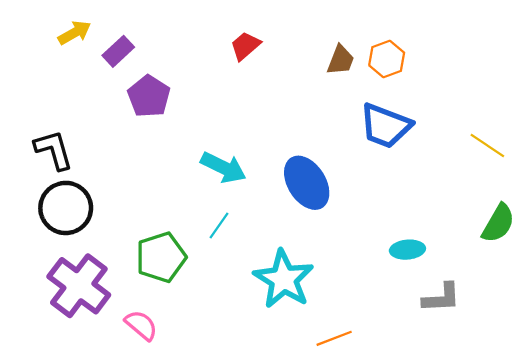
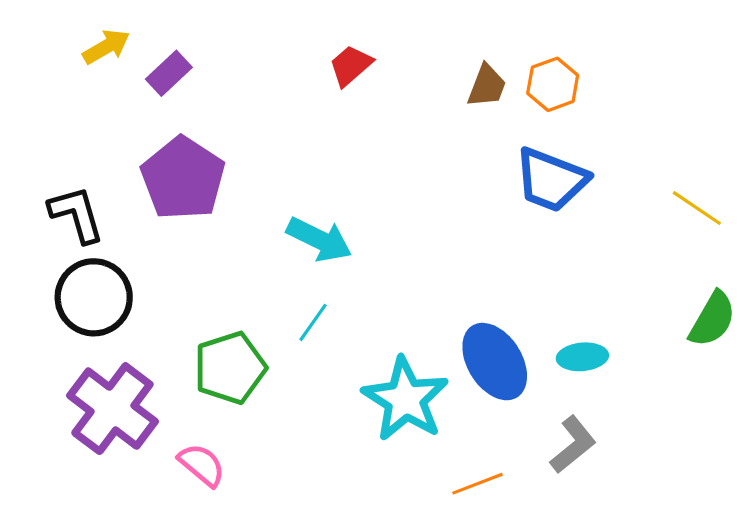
purple pentagon: (149, 96) -> (183, 178), moved, size x1.4
blue ellipse: (307, 183) -> (495, 362), moved
gray L-shape: (441, 298) -> (573, 445), moved, turned -36

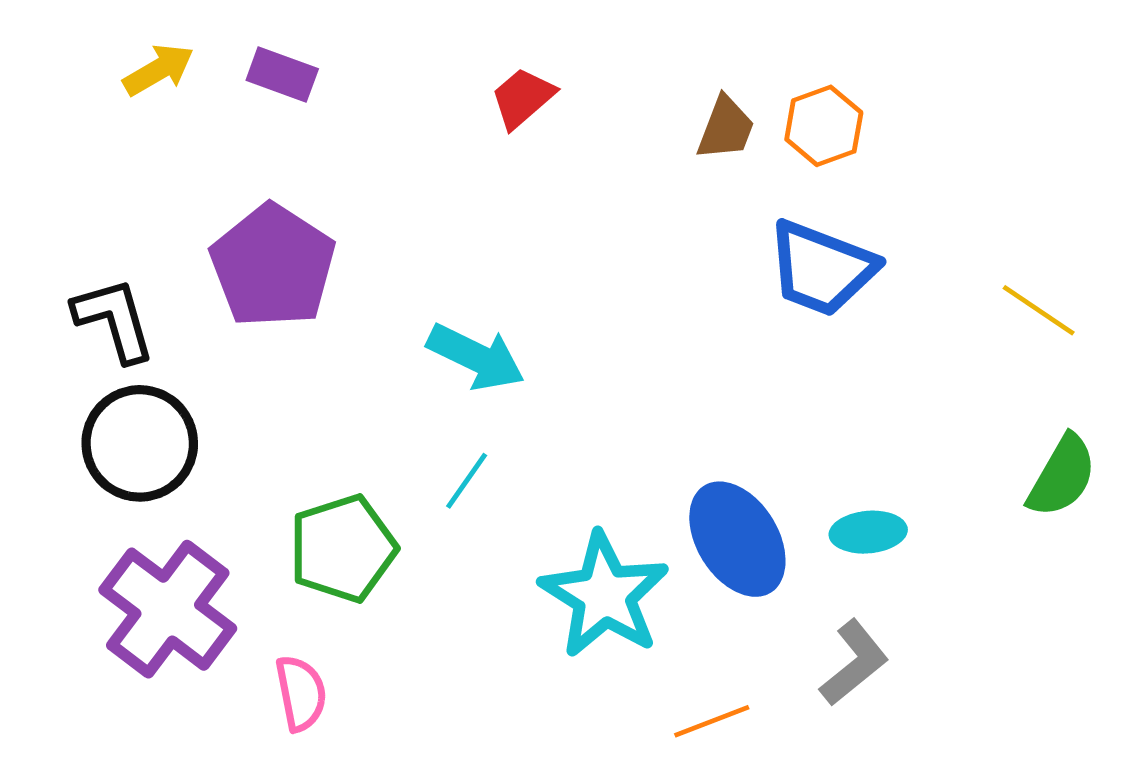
purple rectangle: (169, 73) -> (282, 75), moved, turned 63
pink semicircle: (202, 465) -> (301, 693), turned 39

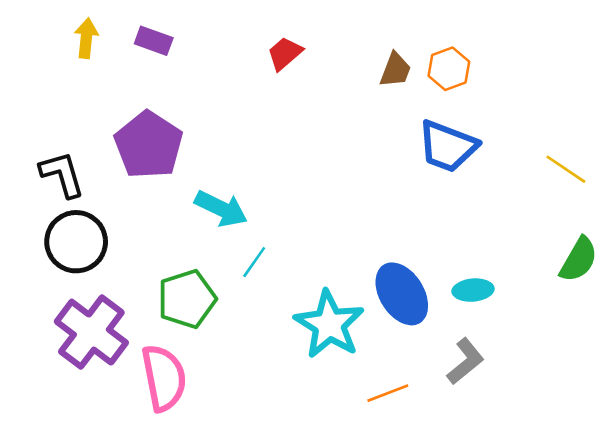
yellow arrow: (158, 70) -> (86, 38), turned -54
cyan arrow: (476, 357) -> (221, 209), moved
pink semicircle: (301, 693) -> (164, 378), size x1.6

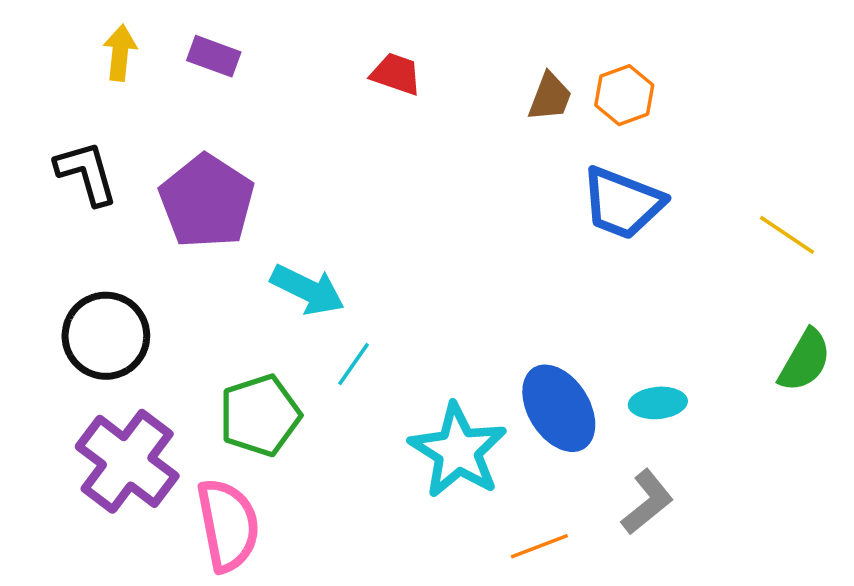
red trapezoid: (285, 53) -> (396, 74), turned 60
black L-shape: (62, 174) -> (86, 173), moved

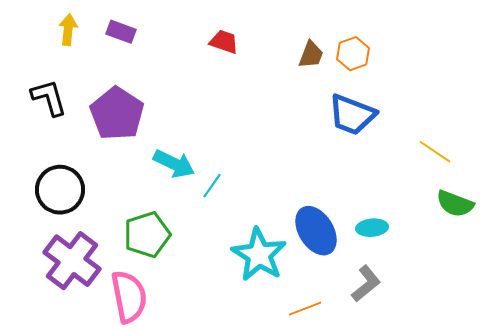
yellow line: (787, 235) -> (435, 152), moved
green semicircle: (805, 360) -> (455, 204), turned 81
cyan line: (354, 364) -> (212, 186), moved

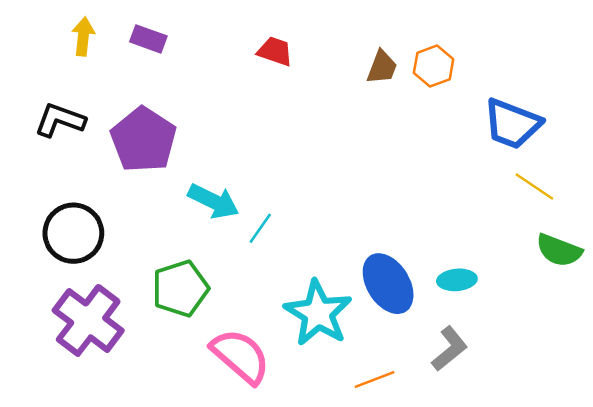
black L-shape: (49, 98) -> (60, 120), turned -54
blue trapezoid: (352, 115) -> (512, 124), moved
pink semicircle: (129, 297) -> (241, 356), moved, turned -38

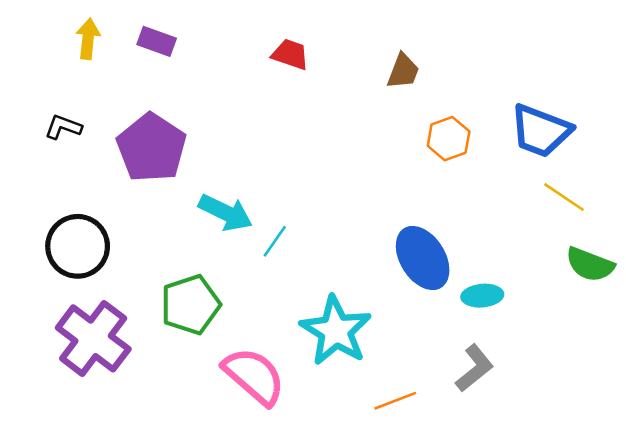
orange hexagon: (434, 66) -> (449, 139), moved
black L-shape: (60, 120) -> (63, 127), size x0.7
blue ellipse: (388, 284) -> (423, 258), moved

